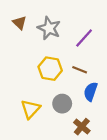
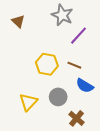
gray star: (49, 28) -> (62, 15), moved
blue semicircle: (91, 92) -> (85, 86), turned -78

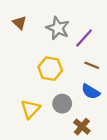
gray star: (62, 15) -> (58, 28), moved
brown line: (74, 65) -> (92, 65), moved

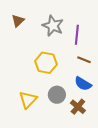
brown triangle: (20, 23) -> (18, 21), turned 32
purple line: (84, 38) -> (77, 35), turned -36
brown cross: (82, 127) -> (78, 107), moved

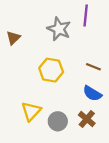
brown triangle: (18, 21) -> (13, 38), moved
purple line: (77, 35) -> (86, 16), moved
gray circle: (57, 95) -> (58, 121), moved

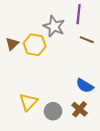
brown triangle: (13, 38) -> (12, 44), moved
brown line: (93, 67) -> (87, 40), moved
yellow hexagon: (51, 70) -> (35, 45), moved

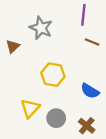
gray star: (54, 26) -> (41, 28), moved
yellow hexagon: (35, 45) -> (53, 75), moved
brown cross: (80, 109) -> (87, 126), moved

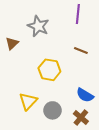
brown line: (92, 42) -> (81, 51), moved
blue semicircle: (90, 91) -> (85, 95), moved

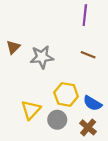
gray star: (38, 26) -> (42, 57), moved, turned -30
yellow hexagon: (49, 70) -> (66, 94), moved

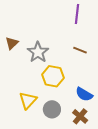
gray star: (42, 57) -> (38, 52), turned -30
yellow hexagon: (66, 94) -> (53, 76), moved

